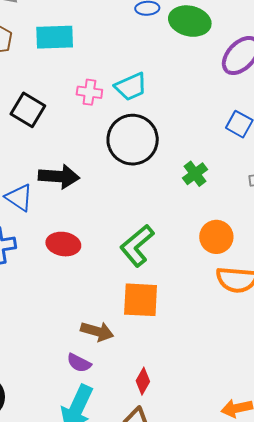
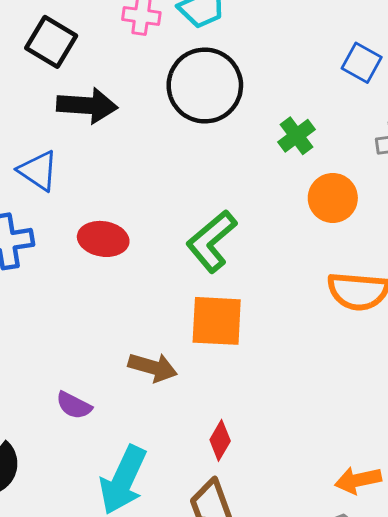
black arrow: (59, 176) -> (87, 106), moved
orange circle: (216, 237) -> (333, 198), moved
purple semicircle: (79, 363) -> (74, 405), moved

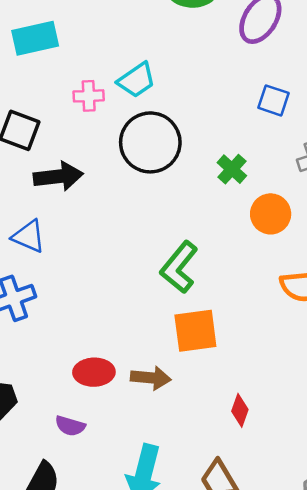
red ellipse: (103, 239) -> (94, 372), moved
purple semicircle: (74, 405) -> (70, 426), moved
red diamond: (220, 440) -> (240, 410), moved

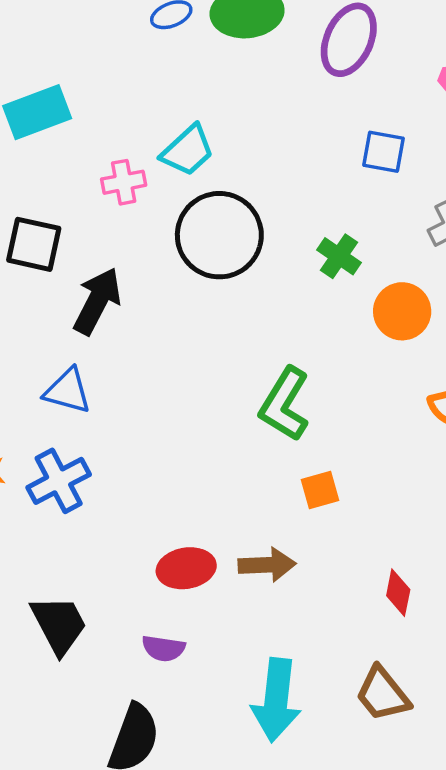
black arrow: (58, 176) -> (97, 301), turned -48
orange square: (195, 331) -> (320, 490), size x0.6

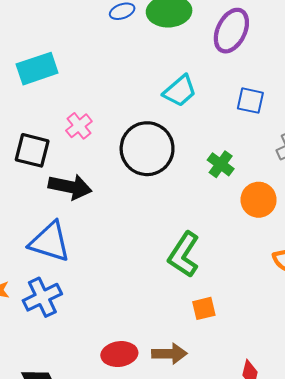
cyan trapezoid: (188, 151) -> (180, 91), moved
pink cross: (124, 182) -> (79, 126), moved, turned -30
black arrow: (97, 301) -> (70, 187), turned 72
blue triangle: (68, 391) -> (50, 242), size x1.4

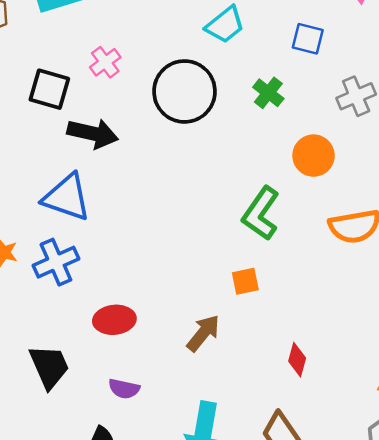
green cross: (221, 164) -> (268, 93), moved
green L-shape: (184, 255) -> (261, 213), moved
red ellipse: (119, 354) -> (114, 320), moved
brown arrow: (169, 354) -> (203, 333), turned -52

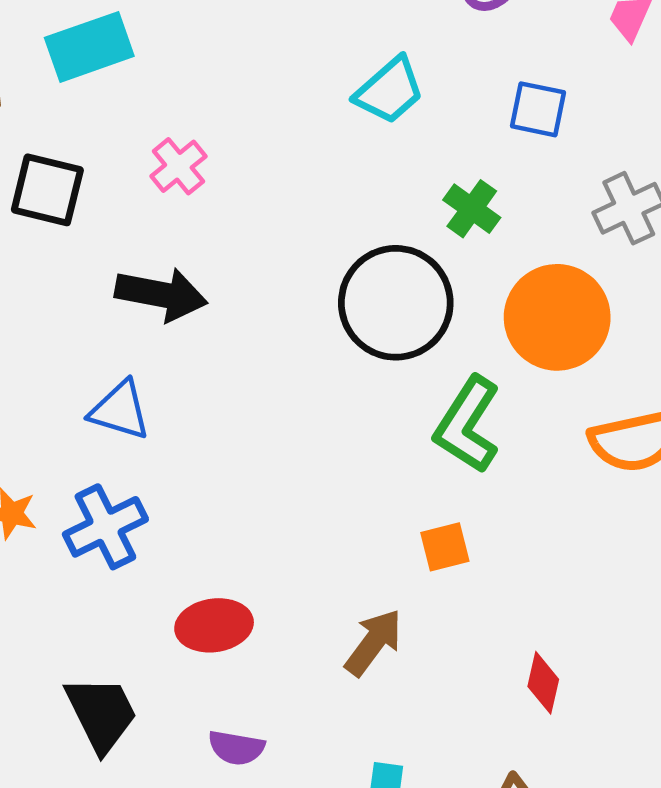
black square: (49, 89) -> (47, 190), moved
black circle: (184, 91) -> (396, 303), moved
orange circle: (314, 156) -> (557, 317), size x1.4
blue triangle: (67, 197) -> (120, 410), size x0.7

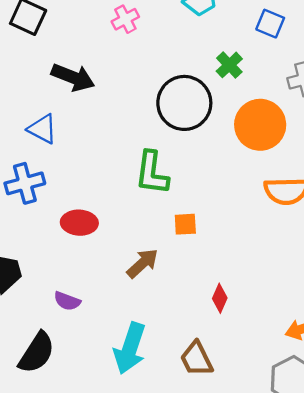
pink cross: (178, 166) -> (125, 19), moved
green L-shape: (467, 425) -> (152, 173), moved, turned -36
red ellipse: (214, 625) -> (79, 223), moved

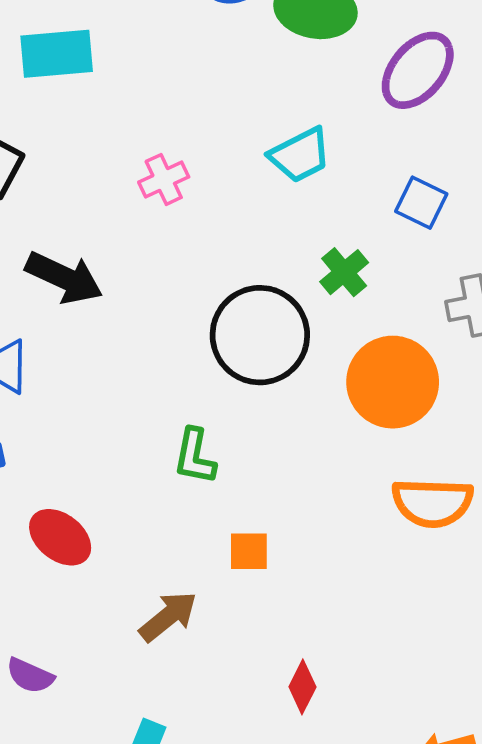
green L-shape: (152, 173) -> (195, 456), size x0.7
red ellipse: (79, 223) -> (60, 537), turned 32

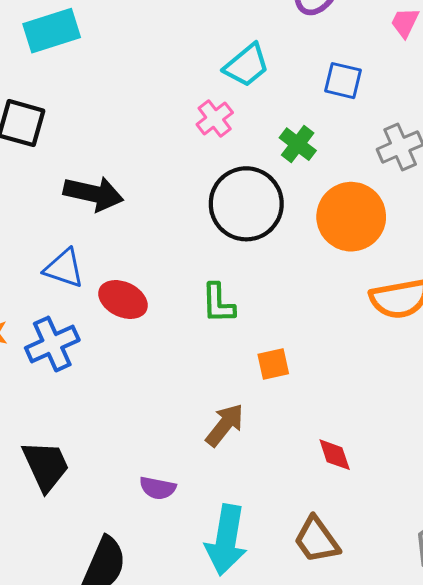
pink cross: (164, 179) -> (215, 118), moved
red ellipse: (60, 537) -> (123, 300), moved
purple semicircle: (30, 676) -> (158, 488), moved
red diamond: (302, 687) -> (335, 455), turned -33

